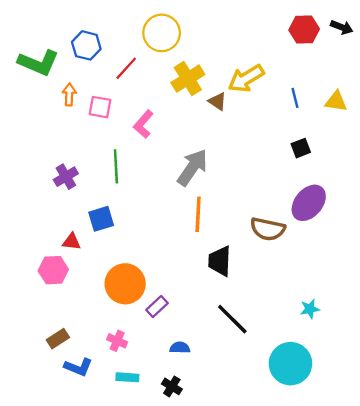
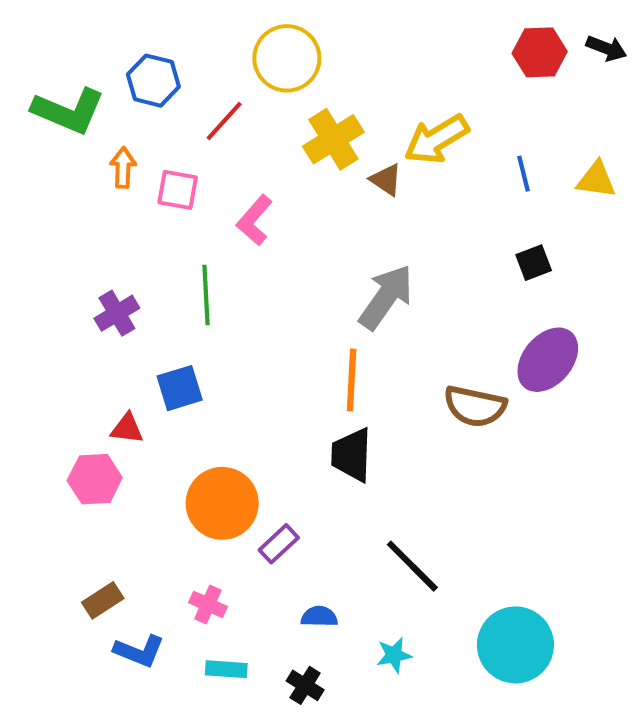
gray arrow: (192, 167) -> (386, 297), moved
black trapezoid: (220, 261) -> (352, 455), moved
cyan star: (310, 309) -> (394, 655), moved

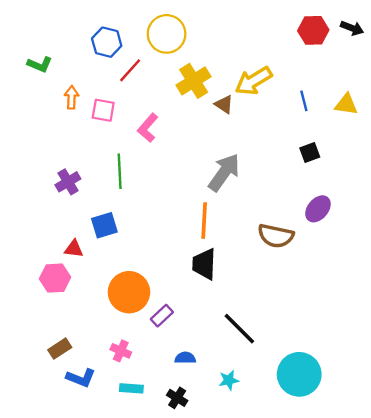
blue hexagon: (153, 81) -> (107, 42), moved
green L-shape: (68, 111) -> (40, 64), size x0.6
purple ellipse: (548, 360) -> (318, 209), size x0.7

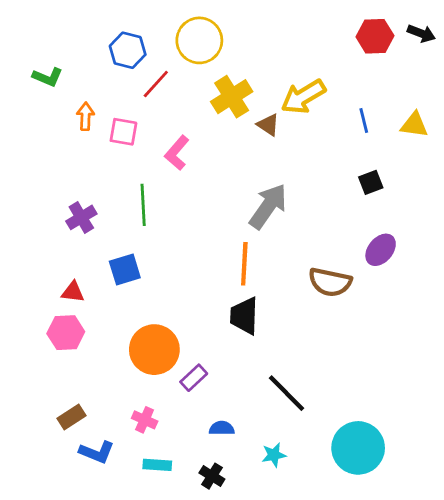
red triangle: (74, 249) -> (73, 292), moved

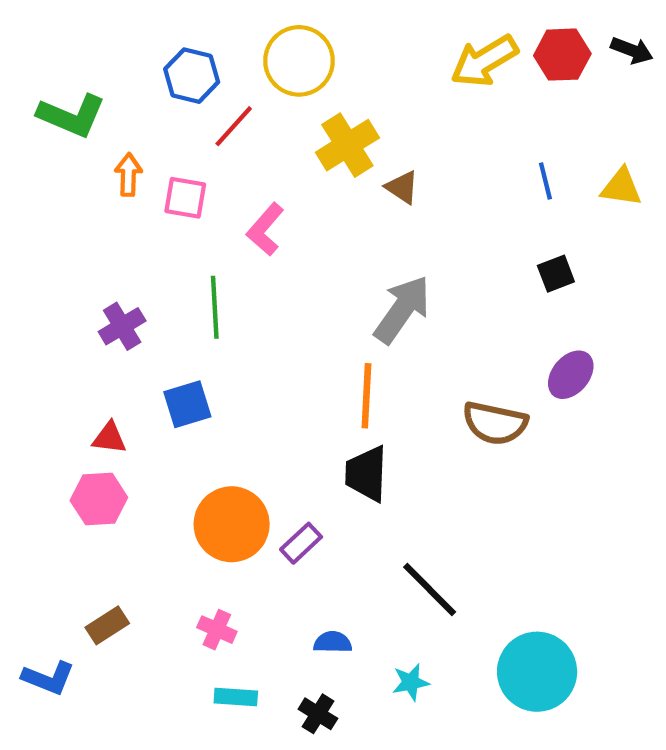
green L-shape: (48, 77) -> (72, 116), size x1.5
yellow arrow: (303, 97) -> (484, 61), moved
purple rectangle: (194, 378) -> (301, 543), moved
blue L-shape: (97, 452) -> (48, 678), moved

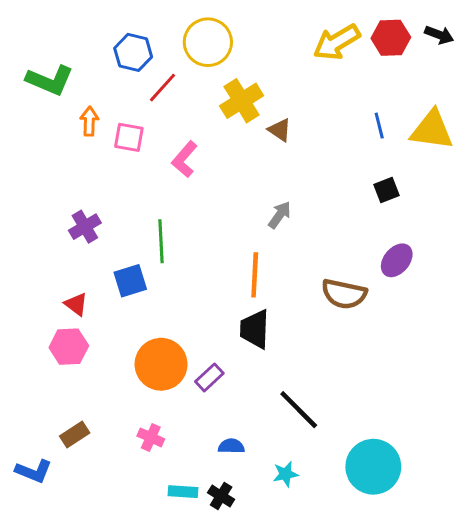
yellow triangle: (621, 187) -> (432, 130), size x1.5
green line: (215, 307) -> (161, 241), moved
gray arrow: (402, 309) -> (280, 215), size x0.6
red triangle: (109, 438) -> (76, 304), turned 30
cyan rectangle: (236, 697) -> (183, 492), moved

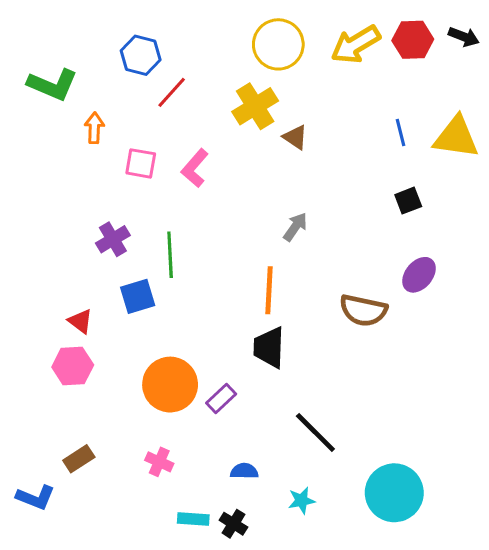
yellow circle: (208, 42) -> (278, 44), moved
pink square: (129, 137) -> (141, 163), moved
purple cross: (85, 227) -> (113, 239), moved

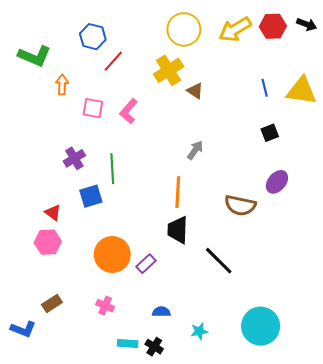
black line: (315, 432) -> (219, 261), moved

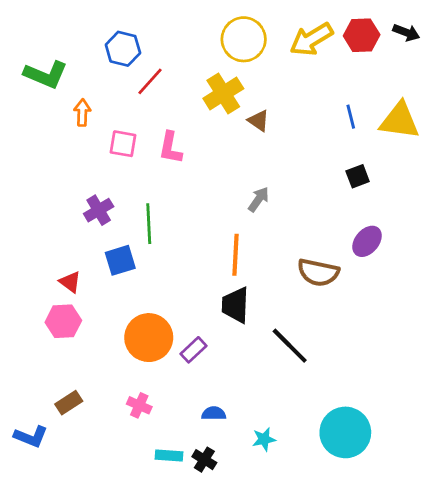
pink L-shape: (129, 111) -> (170, 148), turned -30

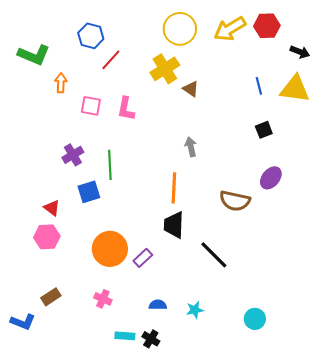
black arrow: (406, 33) -> (300, 52), moved
gray arrow: (259, 199) -> (191, 147), turned -48
cyan circle: (345, 432) -> (255, 319), size x0.6
cyan star: (264, 439) -> (195, 310), moved

